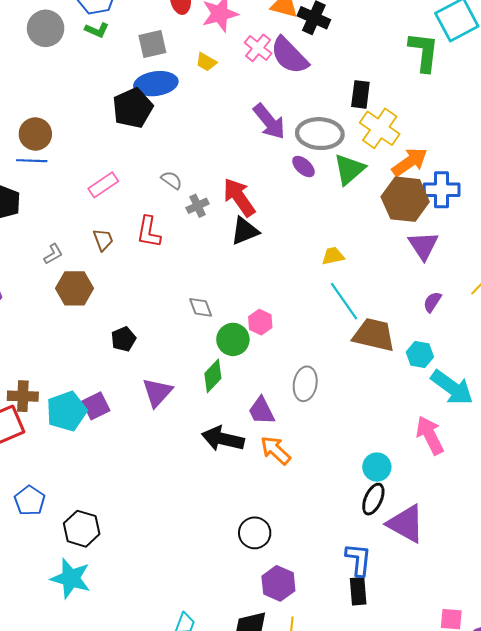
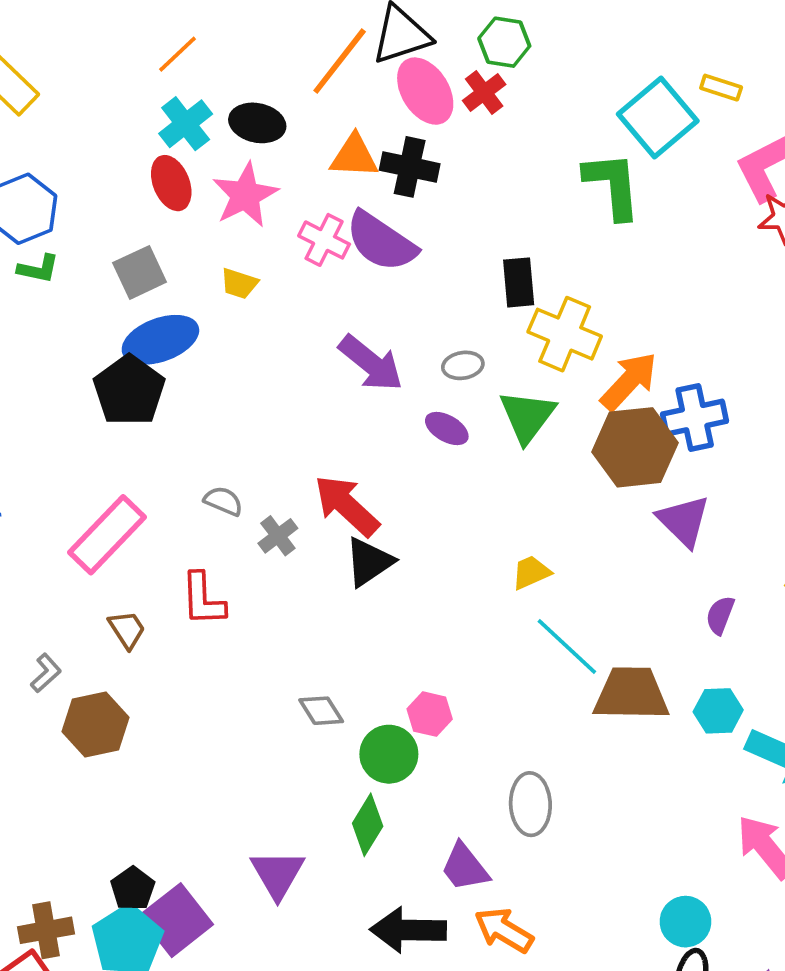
gray ellipse: (320, 134) -> (463, 365), size x0.5
pink rectangle: (103, 185) -> (107, 535), size x1.5
black pentagon: (123, 339) -> (133, 889), moved
purple square: (96, 406) -> (176, 920), size x1.4

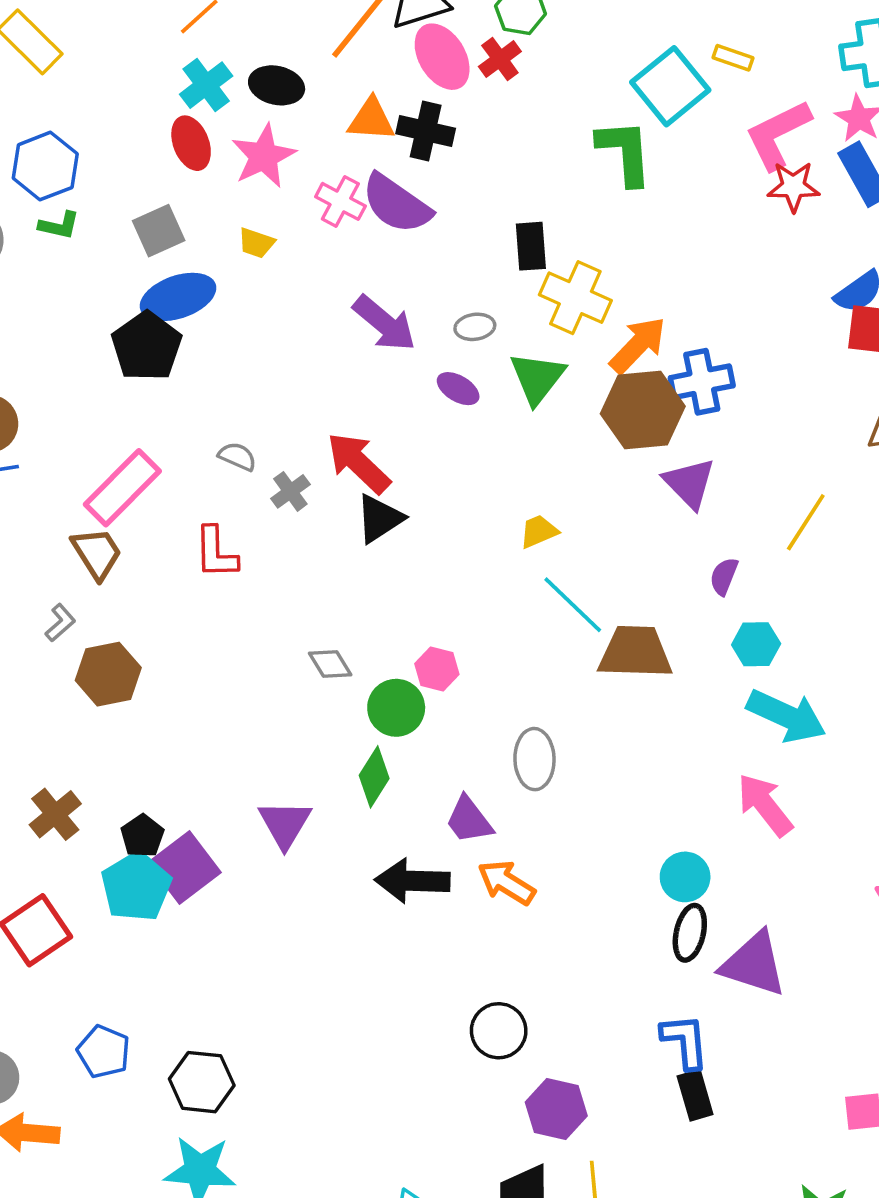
brown trapezoid: (127, 630) -> (97, 553), moved, size x1.4
cyan hexagon: (718, 711) -> (756, 644), moved
brown cross: (46, 930) -> (55, 814), moved, turned -30

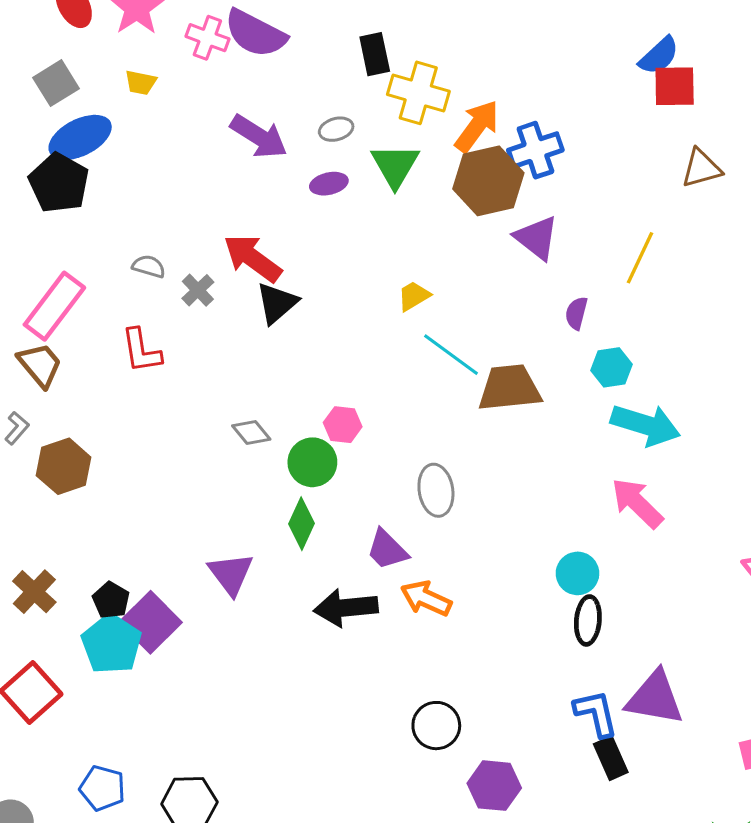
purple ellipse: (458, 389) -> (329, 184), turned -36
purple triangle: (754, 964) -> (655, 698), moved

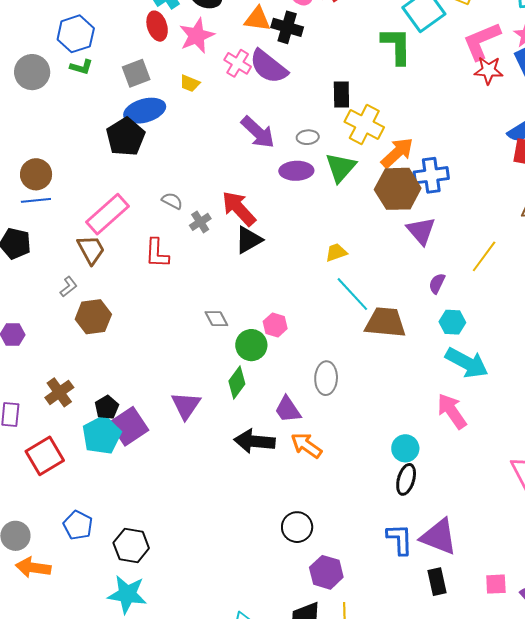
purple ellipse: (329, 184) -> (296, 171), size x1.4
black rectangle: (611, 758) -> (437, 582), moved

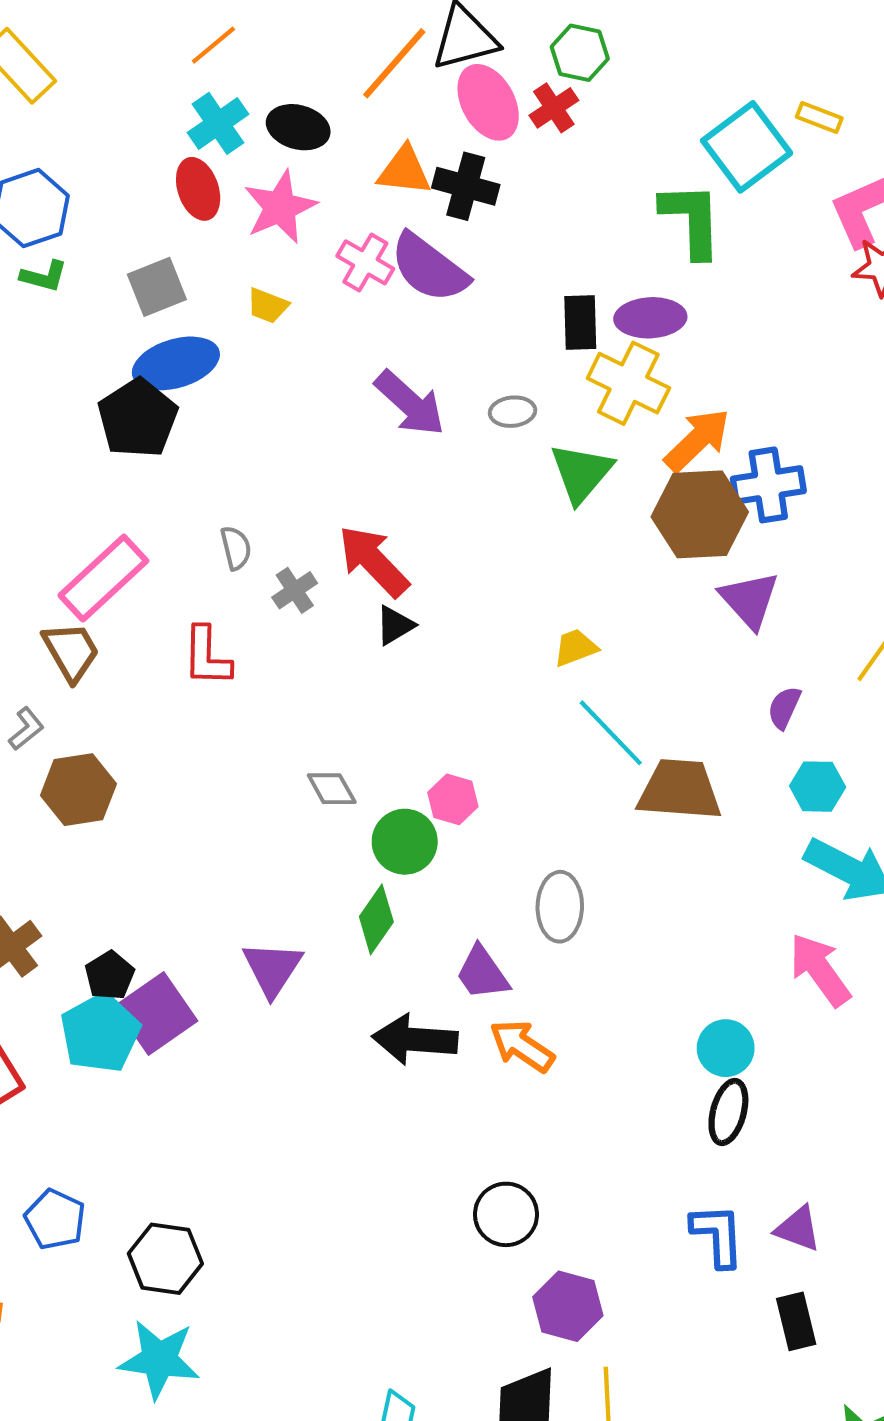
purple ellipse: (296, 171) -> (650, 318), moved
gray semicircle: (172, 201) -> (236, 548), turned 50
black triangle: (249, 240) -> (395, 625), size x0.7
purple triangle: (439, 537) -> (798, 1229), size x0.6

